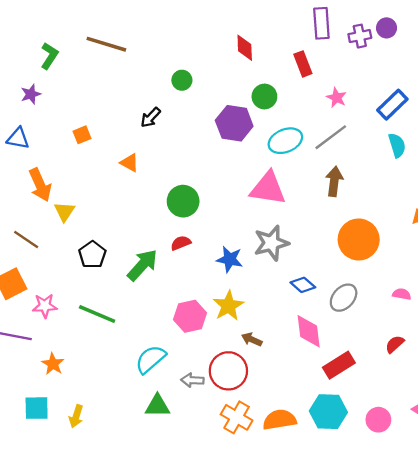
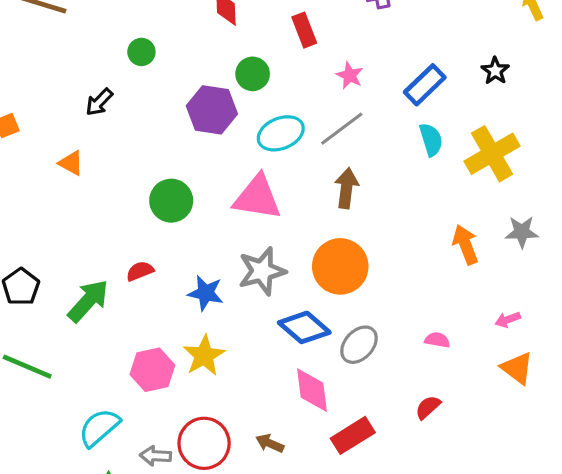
green circle: (183, 201) -> (171, 201), moved
orange circle: (359, 239) -> (340, 266), moved
blue diamond: (303, 285) -> (304, 327), size x1.5
brown arrow: (252, 339) -> (270, 443), moved

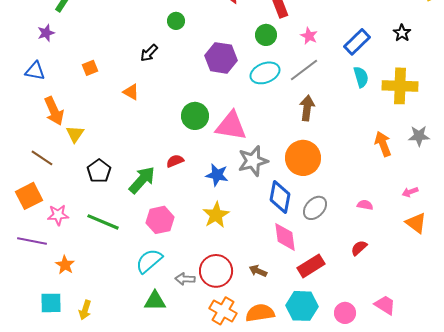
green circle: (253, 74) -> (266, 35), moved
yellow cross: (492, 154) -> (400, 86), turned 32
pink triangle: (257, 198) -> (231, 126), moved
blue diamond: (304, 327) -> (280, 197), turned 60
pink hexagon: (152, 370) -> (160, 220), moved

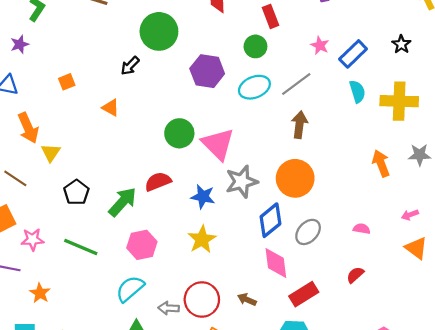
green circle: (176, 21) -> (159, 31), size x2.0
pink star: (309, 36) -> (320, 45), moved
pink triangle: (231, 126) -> (218, 144), turned 36
red semicircle: (175, 161) -> (158, 182), size x1.4
blue diamond: (280, 197) -> (270, 220), turned 40

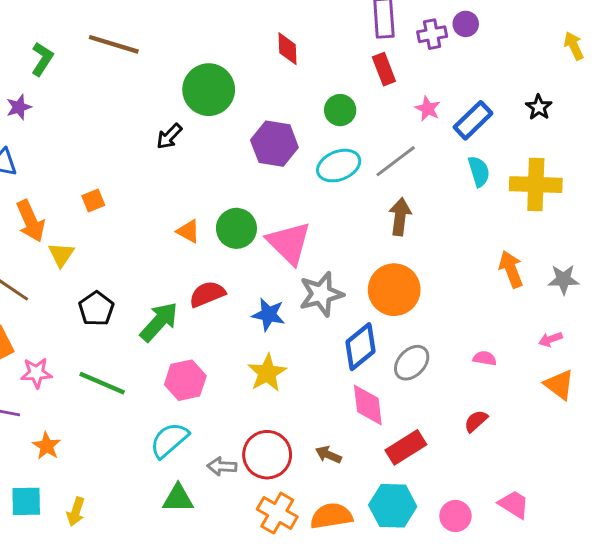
red rectangle: (270, 16) -> (384, 69), moved
orange square: (67, 82) -> (93, 201), moved
orange triangle: (111, 108) -> (188, 231), moved
gray star: (420, 155) -> (564, 279), moved

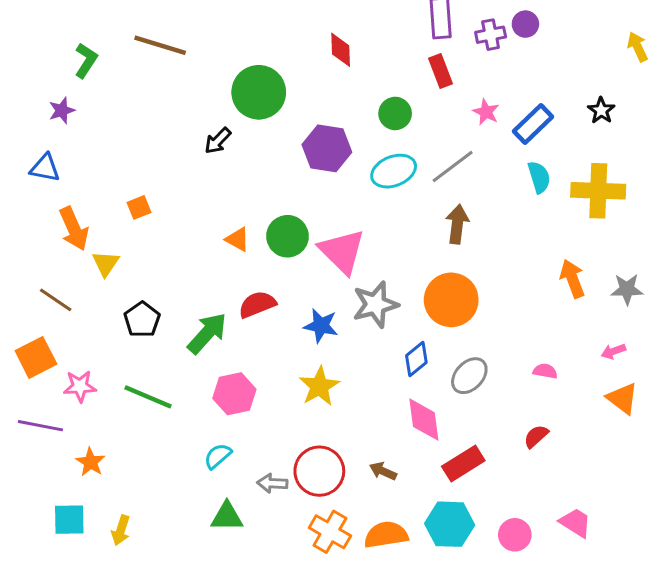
blue diamond: (361, 347) -> (416, 359), size x0.7
cyan semicircle: (169, 440) -> (218, 456), size x0.7

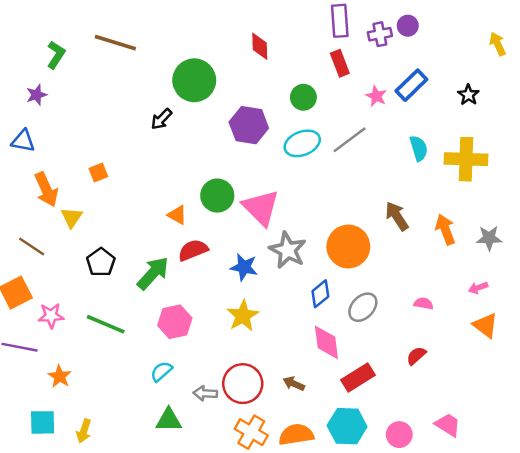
blue rectangle: (533, 124) -> (411, 85), moved
brown arrow: (457, 224) -> (397, 216), moved, turned -40
orange triangle: (237, 239) -> (177, 215), moved
gray star: (375, 304) -> (288, 250), turned -30

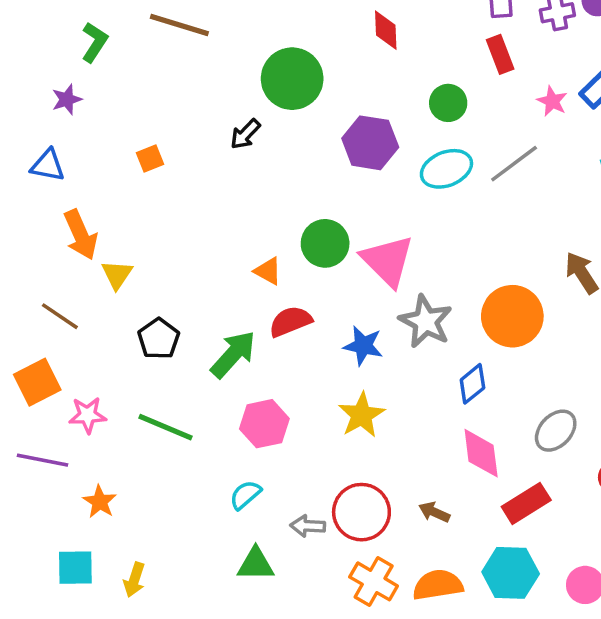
orange square: (98, 172) -> (150, 158), moved
gray ellipse: (363, 307) -> (556, 431), moved

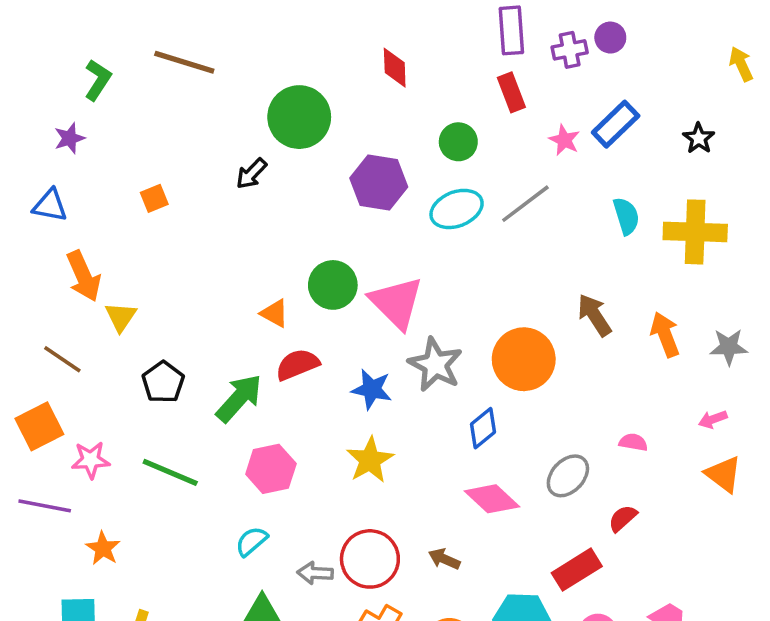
pink diamond: (481, 453) -> (492, 499), turned -40
red rectangle: (526, 503) -> (577, 570), moved

